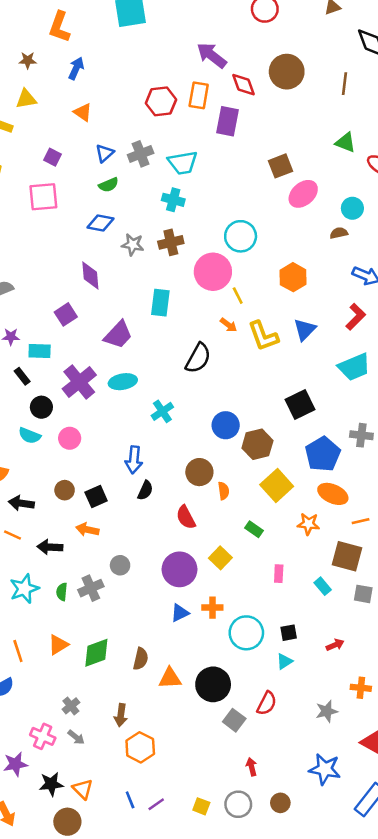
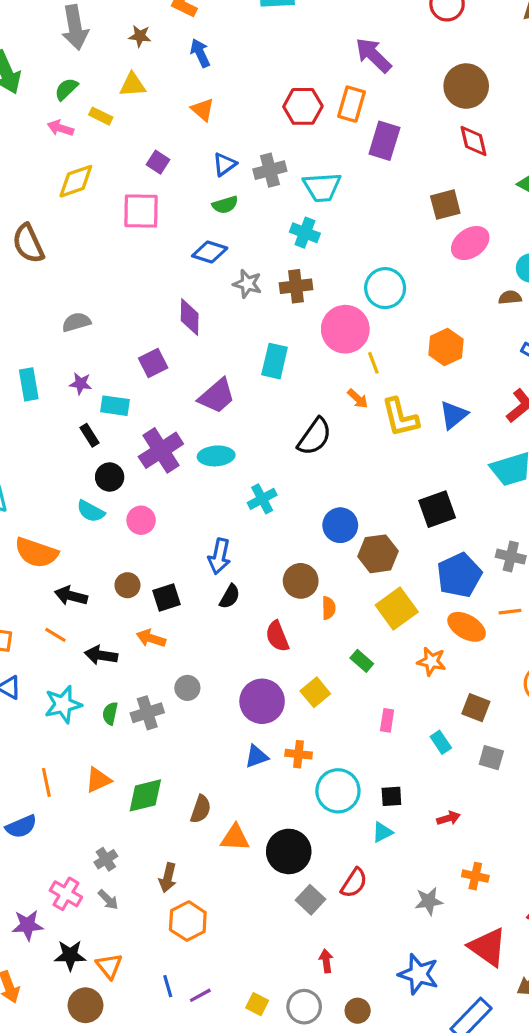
blue arrow: (76, 68) -> (200, 53), turned -55
red diamond: (243, 85) -> (473, 141), moved
orange line: (361, 521) -> (510, 612), moved
brown square: (347, 556) -> (476, 708), size x0.7

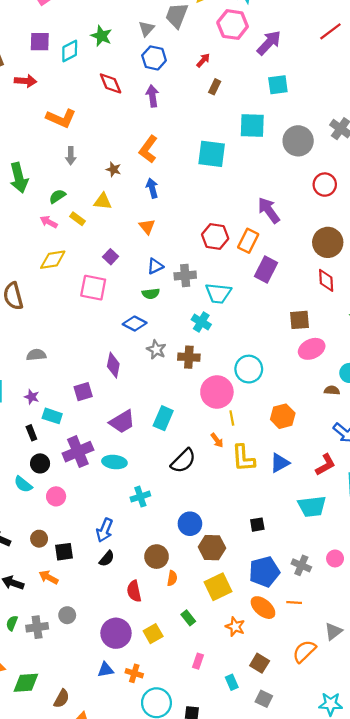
gray arrow: (75, 27) -> (71, 156), size x0.6
cyan rectangle: (275, 361) -> (163, 418), moved
black square: (437, 509) -> (257, 525), size x0.6

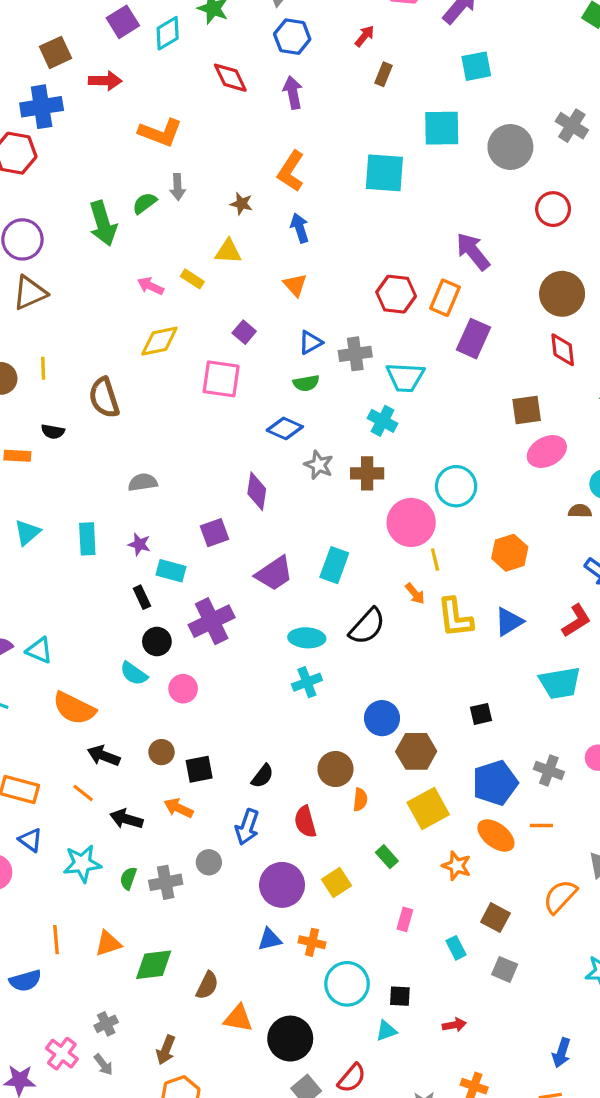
purple square: (40, 42) -> (123, 22), turned -30
green semicircle: (57, 196) -> (145, 203), moved
cyan ellipse: (114, 462) -> (307, 638), moved
blue arrow: (105, 530) -> (247, 827), moved

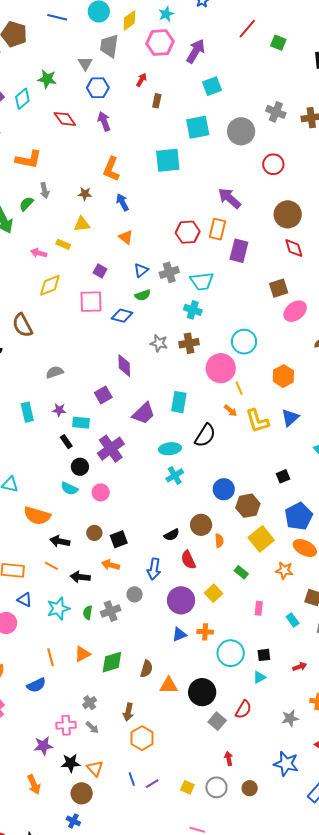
blue diamond: (285, 428) -> (122, 316), moved
black semicircle: (262, 776) -> (172, 535), moved, turned 35
pink cross: (62, 1054) -> (66, 725), turned -30

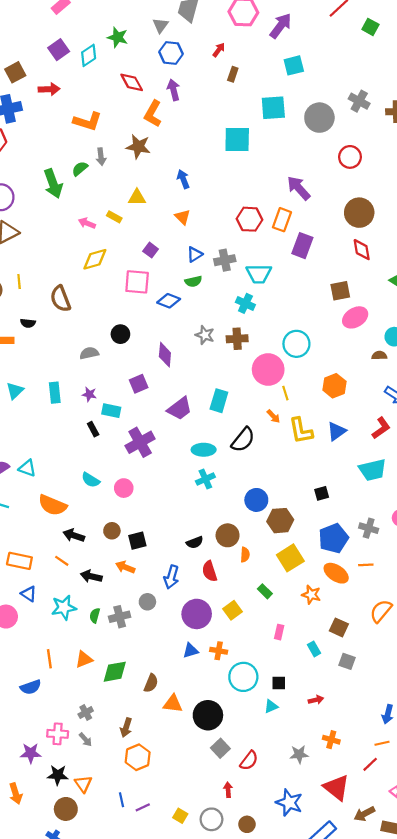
orange L-shape: (111, 169) -> (153, 114), moved
brown star: (85, 194) -> (138, 147), moved, size x1.6
black circle: (80, 467) -> (120, 334), moved
red semicircle: (243, 709) -> (249, 761), moved

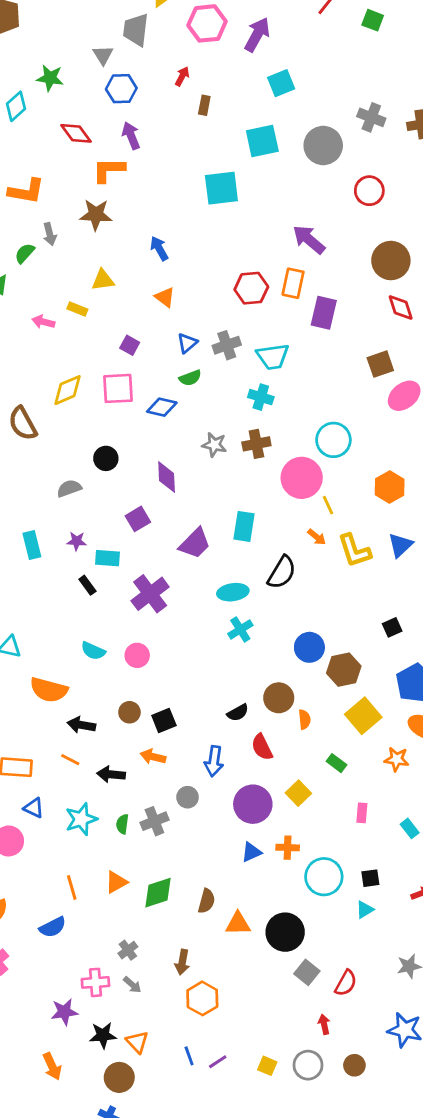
orange L-shape: (153, 114) -> (109, 170), turned 68
yellow diamond: (95, 259) -> (68, 390), moved

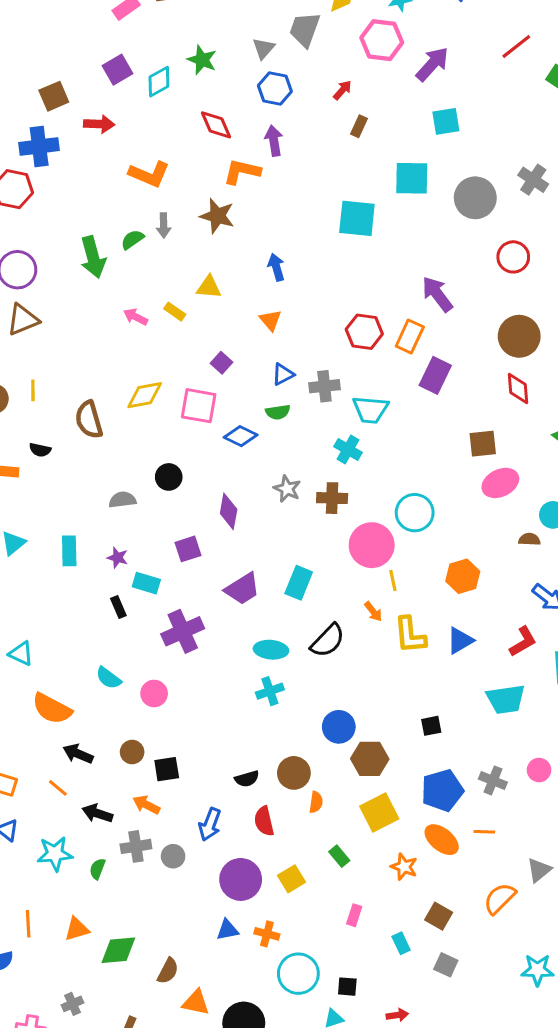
gray cross: (154, 821) -> (136, 846), moved

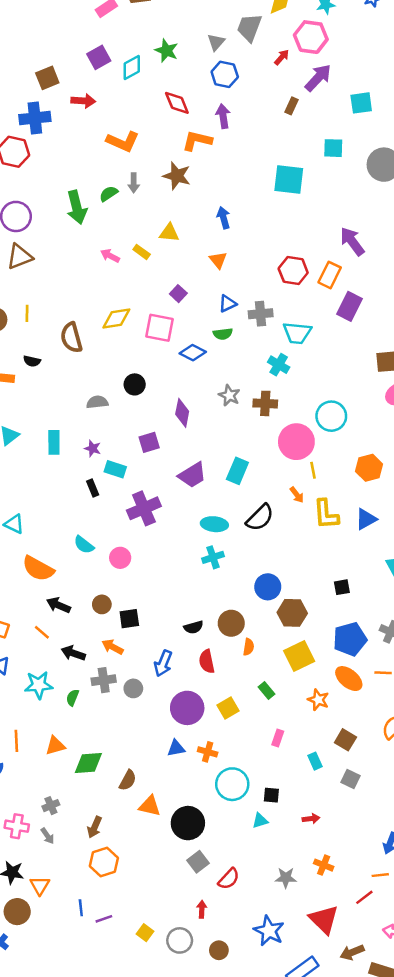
purple arrow: (432, 64) -> (318, 78), moved
red arrow: (342, 90) -> (282, 57), moved
cyan square: (412, 178) -> (333, 148), size x0.7

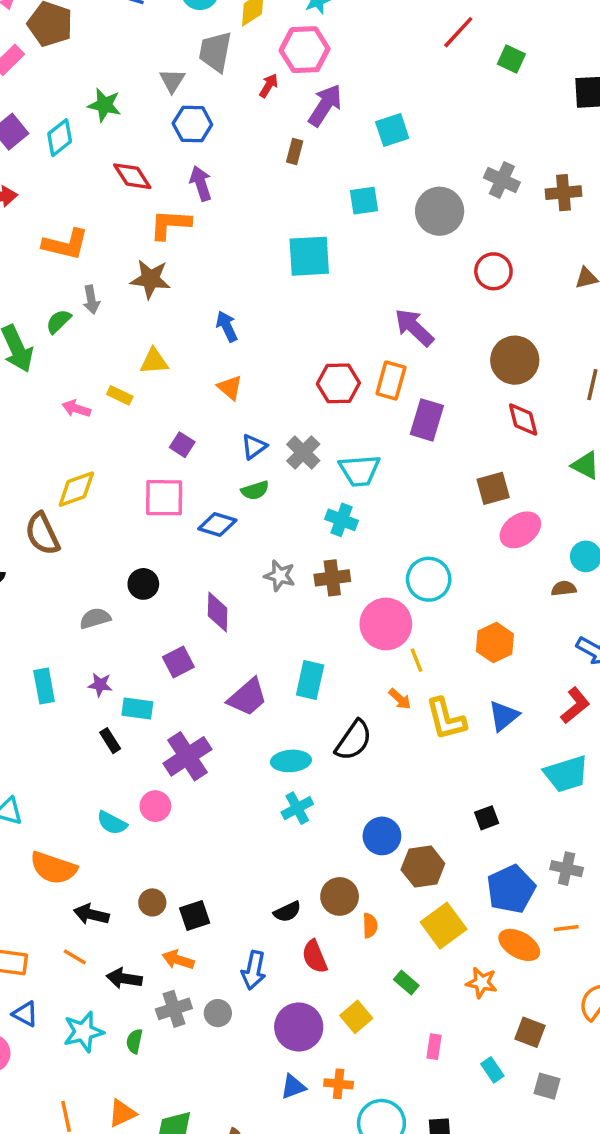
gray cross: (261, 314) -> (303, 452), turned -30
yellow diamond: (116, 319) -> (76, 489), moved
pink circle: (120, 558) -> (155, 806), moved

